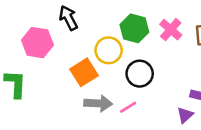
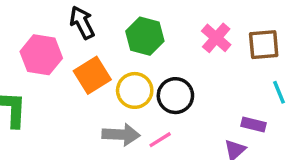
green hexagon: (134, 28) -> (145, 36), moved
yellow circle: (109, 50) -> (135, 90), moved
orange square: (84, 72) -> (92, 75), moved

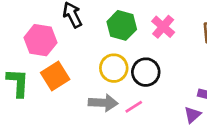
pink cross: (216, 38) -> (163, 27), moved
orange square: (92, 75) -> (55, 76), moved

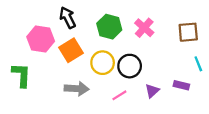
orange square: (55, 76) -> (71, 50), moved
gray arrow: (103, 103) -> (77, 89), moved
purple triangle: (192, 115) -> (152, 91), moved

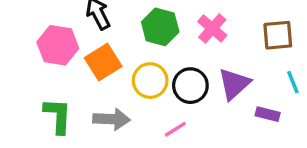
green L-shape: (21, 75) -> (58, 116), moved
purple triangle: (152, 91) -> (234, 84), moved, size x1.5

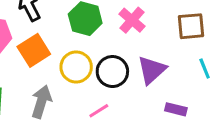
purple rectangle: (268, 114) -> (176, 109), moved
gray arrow: (112, 119) -> (41, 102), turned -76

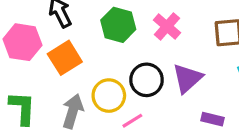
yellow circle: (76, 67) -> (109, 96), moved

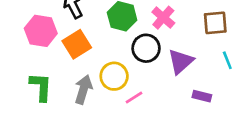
black circle: (147, 80) -> (146, 48), moved

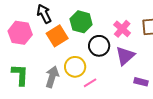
pink cross: (163, 18) -> (122, 29), moved
orange square: (77, 44) -> (57, 36), moved

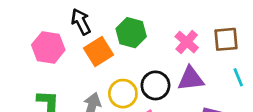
black circle: (99, 46) -> (155, 85), moved
purple triangle: (125, 56) -> (191, 79), turned 35

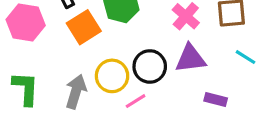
cyan line: (238, 77) -> (245, 57), turned -36

